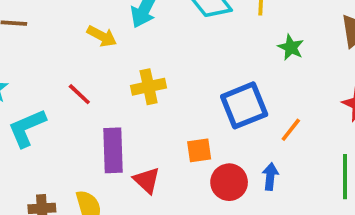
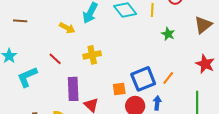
blue square: (244, 105) -> (143, 79), moved

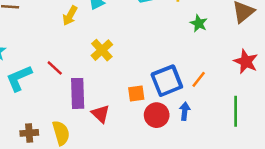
yellow arrow: (67, 28) -> (70, 16), turned 91
yellow cross: (92, 55) -> (102, 50), turned -30
red line: (55, 59) -> (55, 68), moved

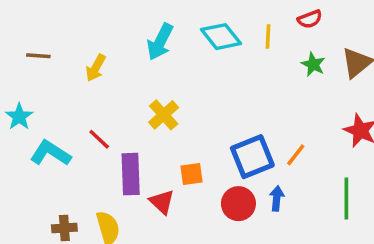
yellow arrow: (70, 16) -> (96, 68), moved
green star: (199, 23) -> (313, 64), moved
cyan L-shape: (19, 78) -> (50, 153), turned 56
orange square: (136, 93) -> (191, 174), moved

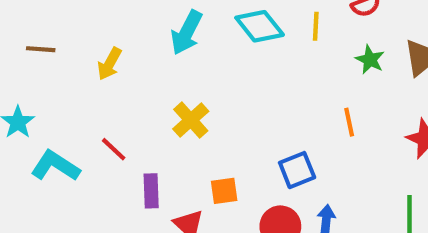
orange line: (296, 155) -> (349, 122), moved, turned -50
blue square: (252, 157) -> (297, 170), size x0.7
purple rectangle: (131, 174) -> (151, 191), size x0.7

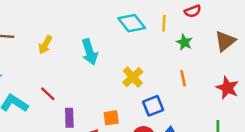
cyan arrow: (187, 33) -> (90, 52), moved, turned -45
green star: (370, 60) -> (184, 42), moved
yellow cross: (191, 120) -> (133, 77), moved

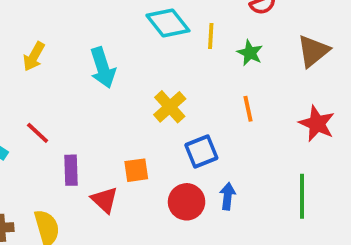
yellow line: (164, 23) -> (211, 36), moved

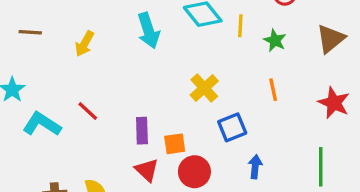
cyan arrow: (103, 68) -> (148, 31), moved
purple rectangle: (71, 170) -> (142, 131), moved
red circle: (187, 202) -> (194, 172), moved

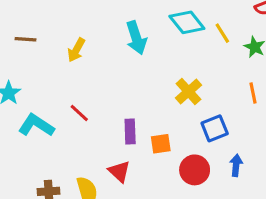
yellow line: (240, 26) -> (222, 33), turned -35
red triangle: (147, 170) -> (119, 171), moved
red circle: (194, 172) -> (195, 170), moved

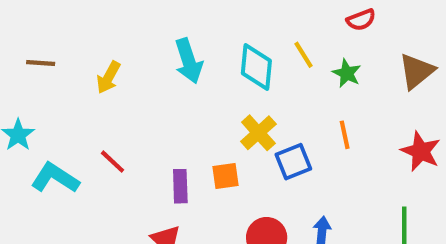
cyan diamond: (187, 22) -> (256, 67), moved, turned 44
blue square: (215, 128) -> (293, 162), moved
orange square: (161, 144) -> (226, 176), moved

